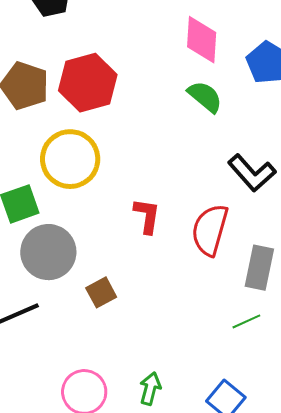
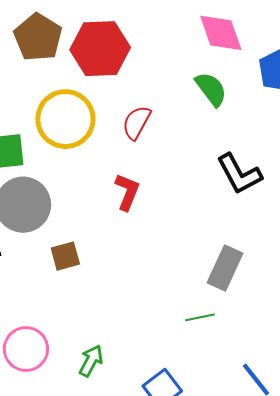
pink diamond: (202, 40) -> (221, 33), turned -36
red semicircle: (210, 230) -> (137, 123), moved, size x0.7

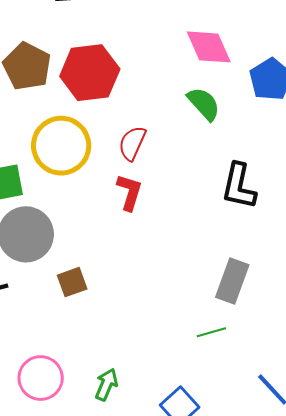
black L-shape: (239, 174) -> (239, 186), turned 45
red L-shape: (127, 192) -> (129, 192), moved

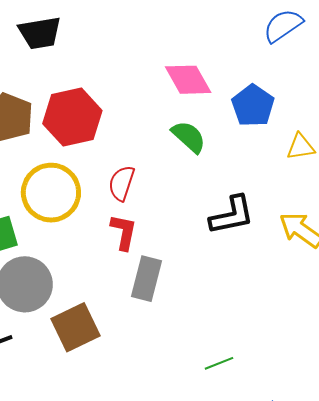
black L-shape: (239, 186) -> (232, 215), turned -108
gray rectangle: (232, 281) -> (147, 279), moved
brown square: (72, 282) -> (75, 327), size x1.6

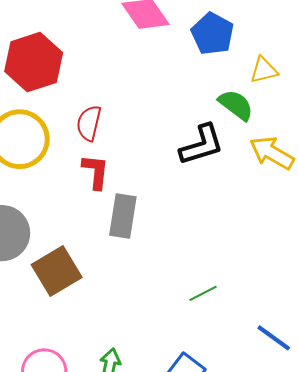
green semicircle: (189, 137) -> (236, 105), moved

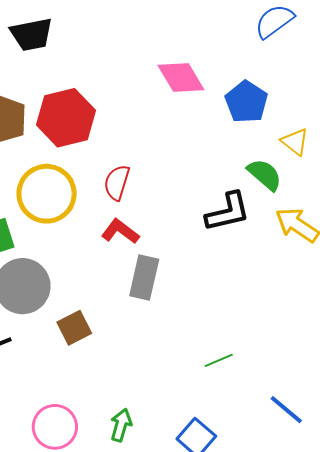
yellow triangle: (264, 70) -> (295, 142), turned 48
red L-shape: (96, 172) -> (120, 231), turned -63
brown square: (57, 271) -> (74, 328), size x0.7

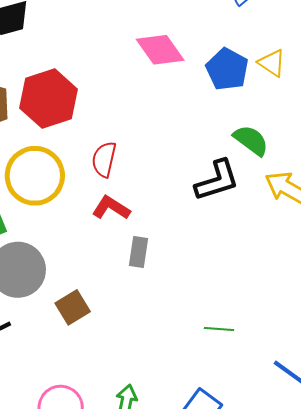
yellow triangle: (295, 142) -> (272, 63), moved
gray rectangle: (144, 277) -> (139, 252), size x0.7
green line: (219, 360) -> (219, 329), turned 32

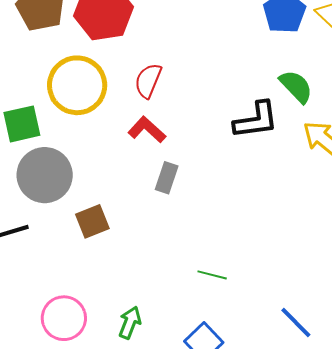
green line: (219, 329) -> (212, 275), moved

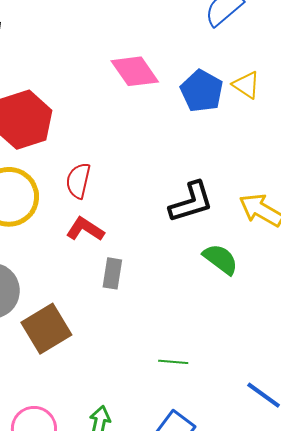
green semicircle: (296, 86) -> (221, 259), moved
brown square: (92, 221) -> (46, 329), size x1.4

